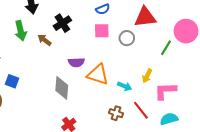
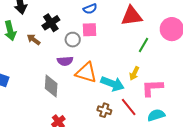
gray circle: (127, 38) -> (73, 40), moved
green line: (166, 48) -> (143, 45), moved
cyan arrow: (125, 86) -> (112, 84), size x1.6

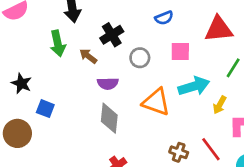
pink square: (89, 30) -> (180, 52), moved
purple semicircle: (65, 61) -> (108, 83), moved
cyan arrow: (112, 84) -> (194, 86), moved, turned -40

